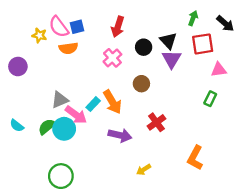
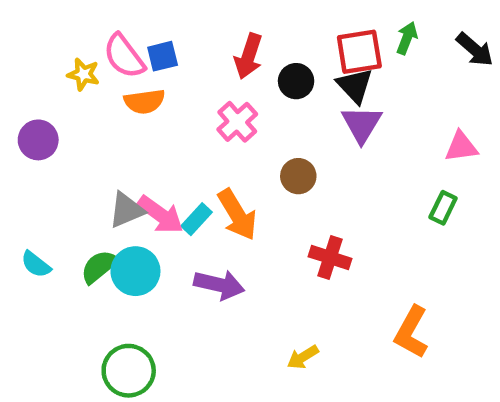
red square: (203, 44) -> (359, 52), moved
black circle: (144, 47) -> (296, 81), moved
pink arrow: (76, 115) -> (160, 215), moved
red cross: (156, 122) -> (330, 258), turned -36
purple arrow: (120, 135) -> (219, 285), moved

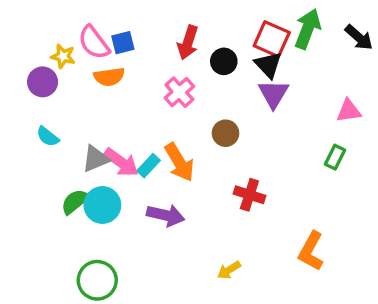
green arrow: (407, 38) -> (308, 29), size x1.6
red square: (359, 52) -> (272, 39), turned 33
purple circle: (38, 140) -> (43, 82), moved
cyan semicircle: (36, 264) -> (48, 137), moved

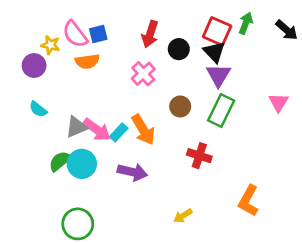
green arrow: (308, 29) -> (246, 23), size x0.7
pink triangle: (349, 111) -> (278, 102), moved, turned -50
green rectangle: (335, 157) -> (221, 111), moved, size x1.6

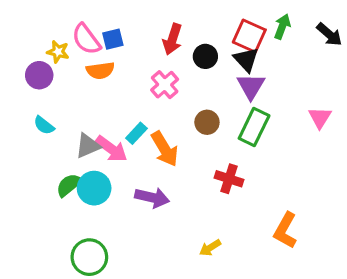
cyan rectangle: (119, 132) -> (136, 133), moved

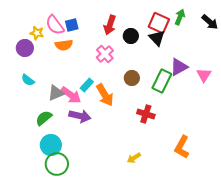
purple triangle: (251, 86) -> (179, 67), moved, turned 30
cyan circle: (94, 188) -> (51, 145), moved
purple arrow: (152, 198) -> (80, 116), moved

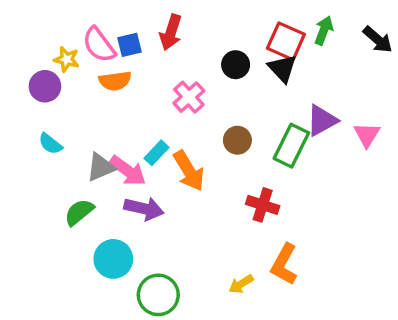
red arrow: (110, 25) -> (171, 32), moved
cyan circle: (51, 145) -> (113, 259), moved
orange L-shape: (182, 147) -> (284, 264), moved
green circle: (57, 164) -> (158, 295), moved

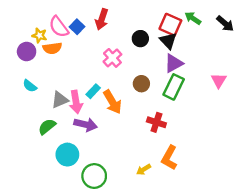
green arrow: (324, 31) -> (193, 18), turned -77
blue square: (129, 45) -> (77, 27), turned -32
orange semicircle: (115, 81) -> (52, 48), moved
purple triangle: (322, 120) -> (174, 63), moved
pink arrow: (128, 171) -> (76, 102), turned 45

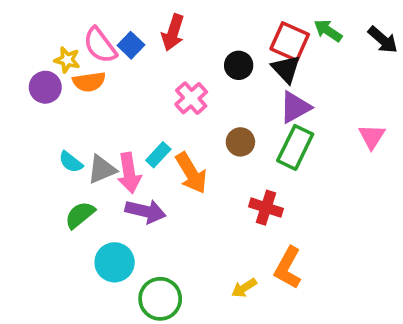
cyan semicircle: (30, 86) -> (71, 162), moved

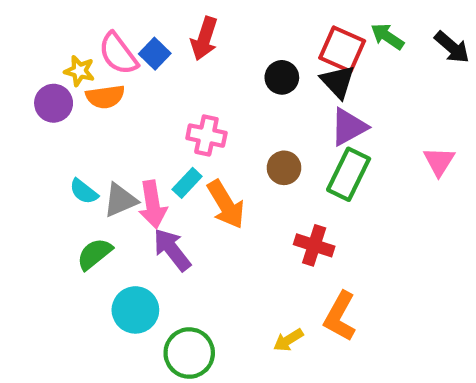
pink cross: (191, 98) -> (206, 136), moved, turned -36
purple arrow: (146, 211) -> (172, 250), turned -141

